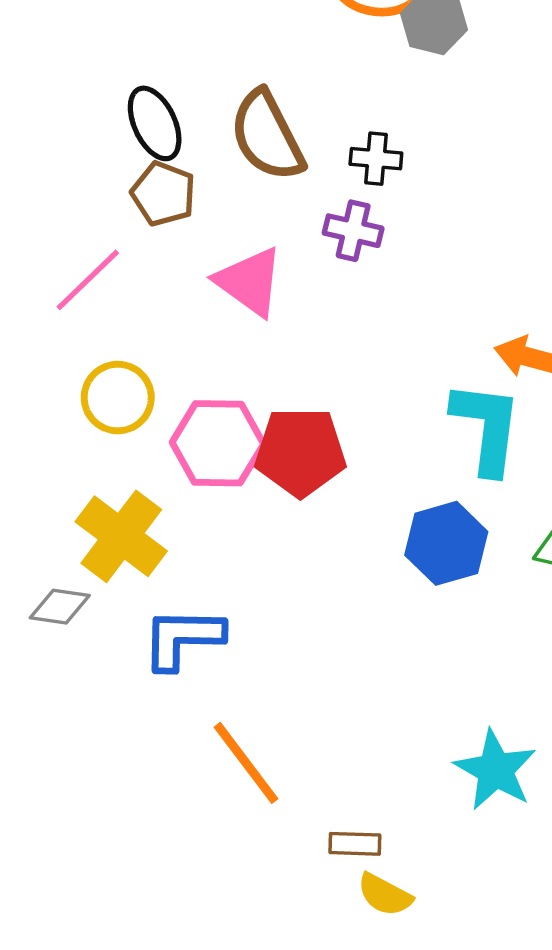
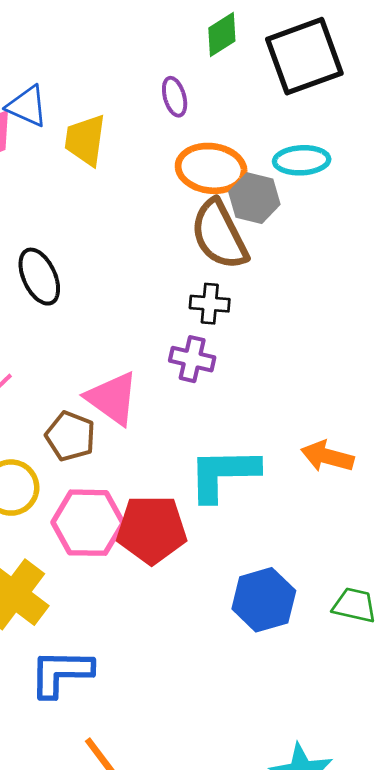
brown semicircle: (267, 136) -> (219, 235), moved
brown pentagon: (163, 194) -> (70, 436), moved
cyan L-shape: (487, 427) -> (223, 474), moved, turned -98

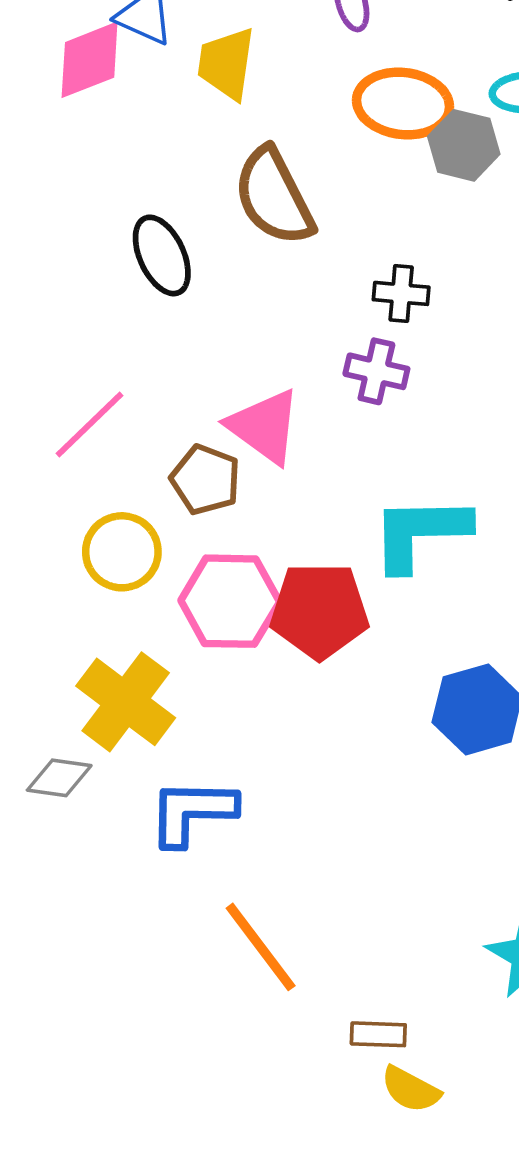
brown semicircle: (219, 235) -> (274, 197), moved

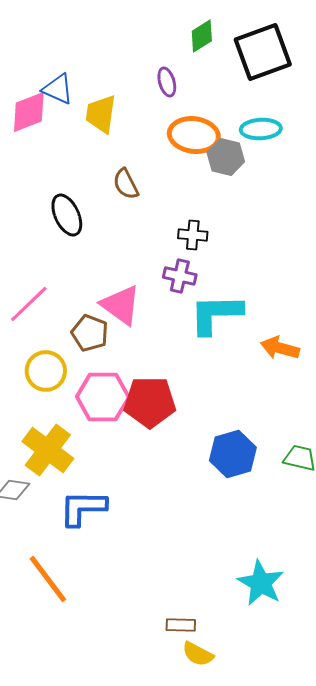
brown semicircle: (274, 197) -> (126, 184), size x0.6
cyan L-shape: (420, 533) -> (216, 314), moved
orange line: (261, 947) -> (48, 579), moved

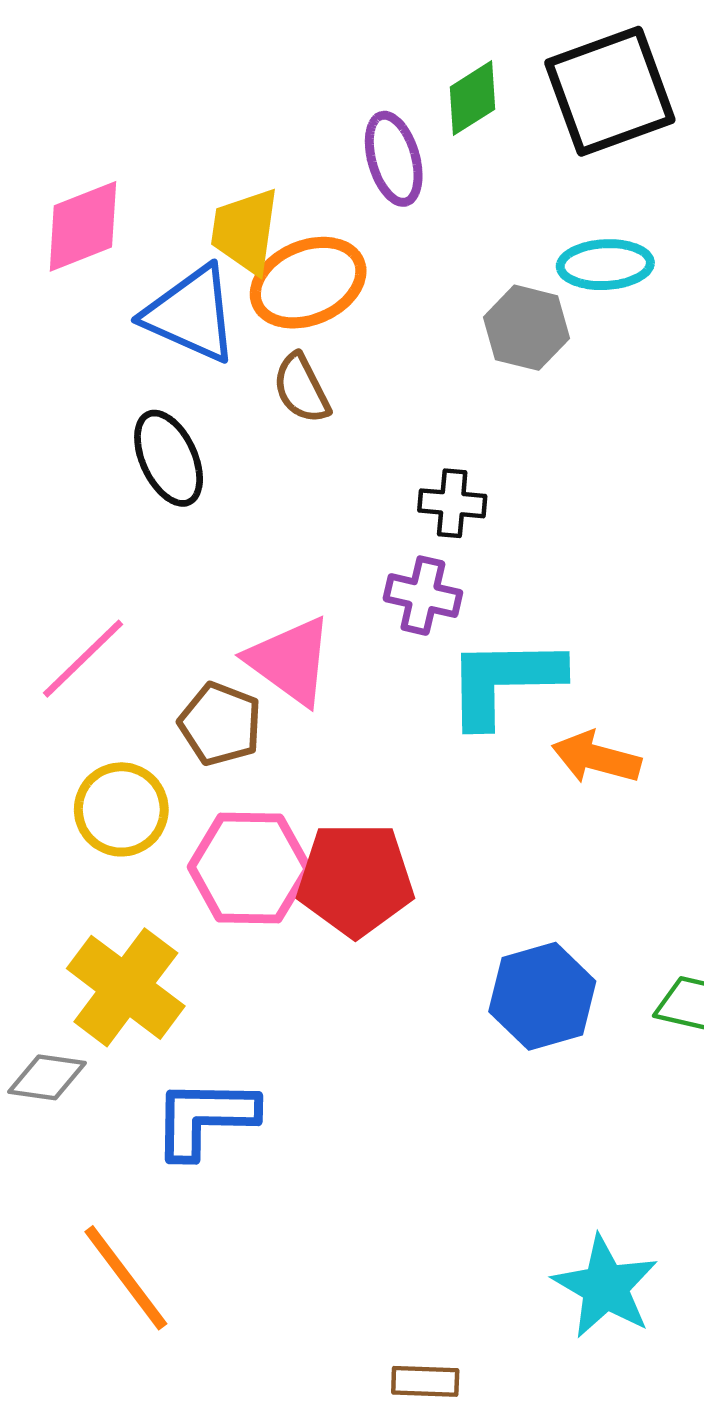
green diamond: (202, 36) -> (472, 98), moved
purple ellipse: (167, 82) -> (394, 159), size x1.4
blue triangle: (58, 89) -> (191, 314), moved, size x1.4
orange ellipse: (194, 135) -> (308, 283), moved, turned -30
orange arrow: (280, 348) -> (596, 758), moved

